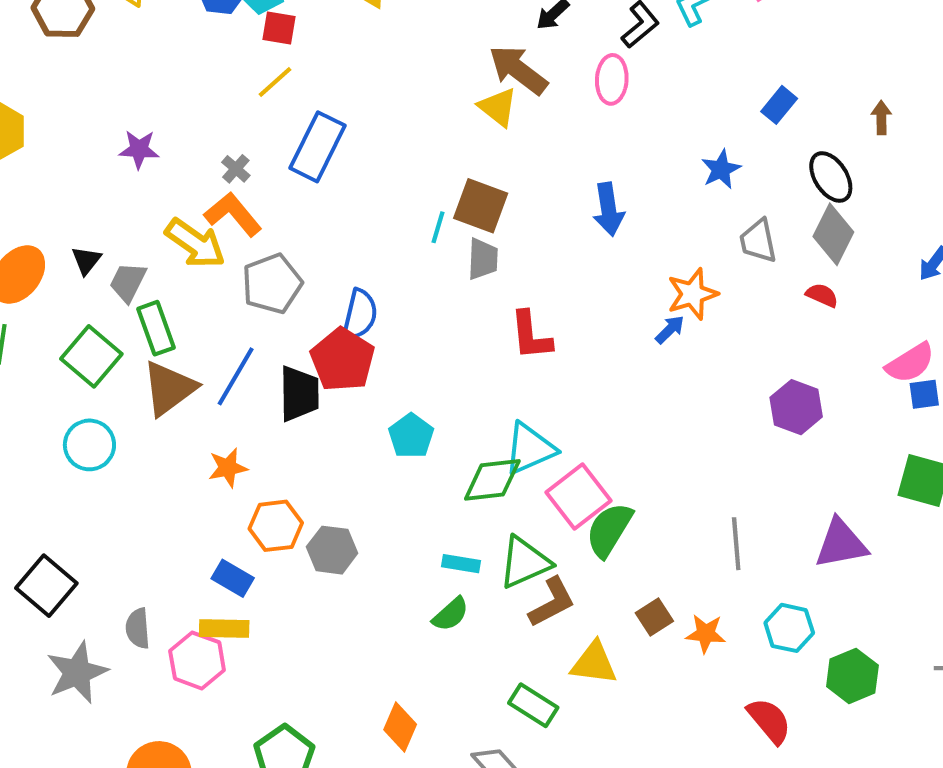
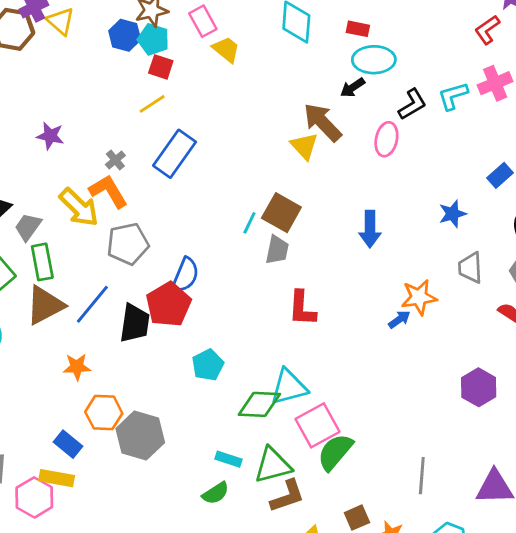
gray hexagon: (332, 550) -> (140, 436), size x1.4

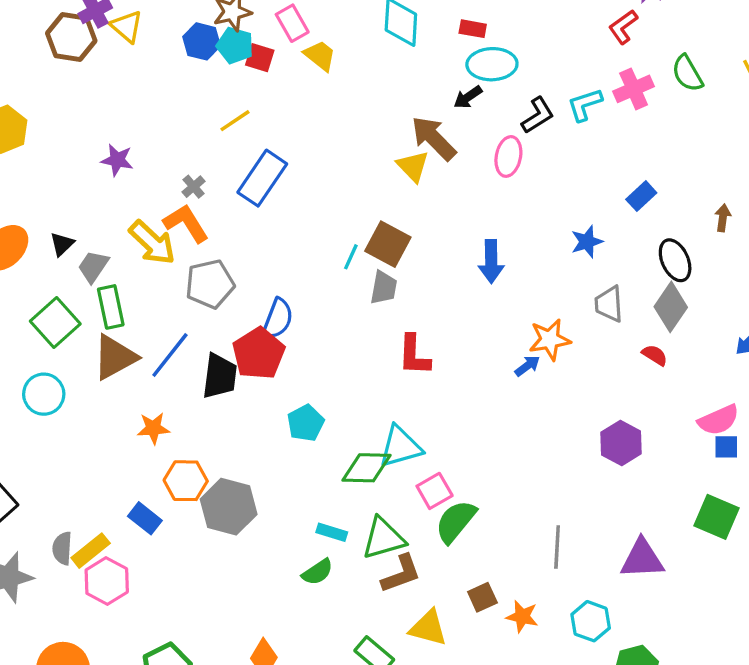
red square: (161, 67) -> (260, 58), moved
pink square: (317, 425) -> (435, 491), size x0.7
yellow rectangle: (57, 478) -> (91, 551), moved, turned -48

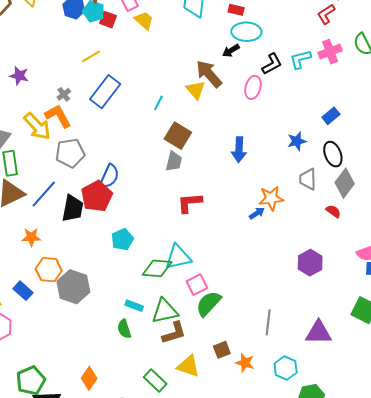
cyan line: (351, 257) -> (158, 103), moved
black ellipse: (675, 260) -> (333, 154), moved
red L-shape: (414, 355) -> (190, 203), turned 80
green semicircle: (317, 572) -> (124, 329), turned 102

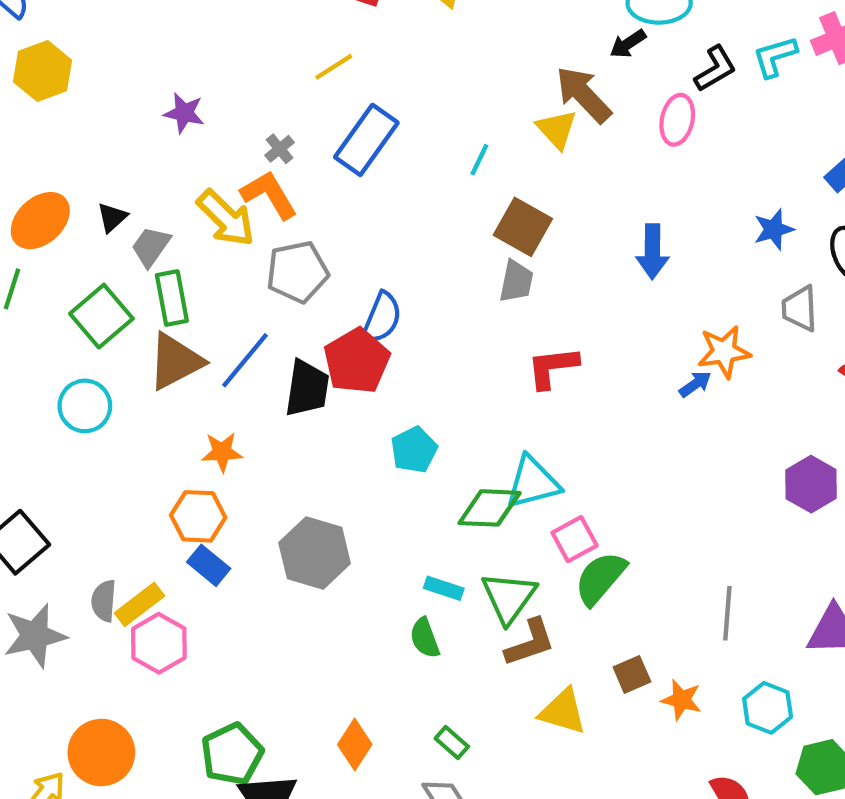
orange hexagon: (49, 270) -> (198, 516), moved
green triangle: (165, 311) -> (509, 597), turned -40
green rectangle: (155, 381) -> (452, 743), moved, size x0.7

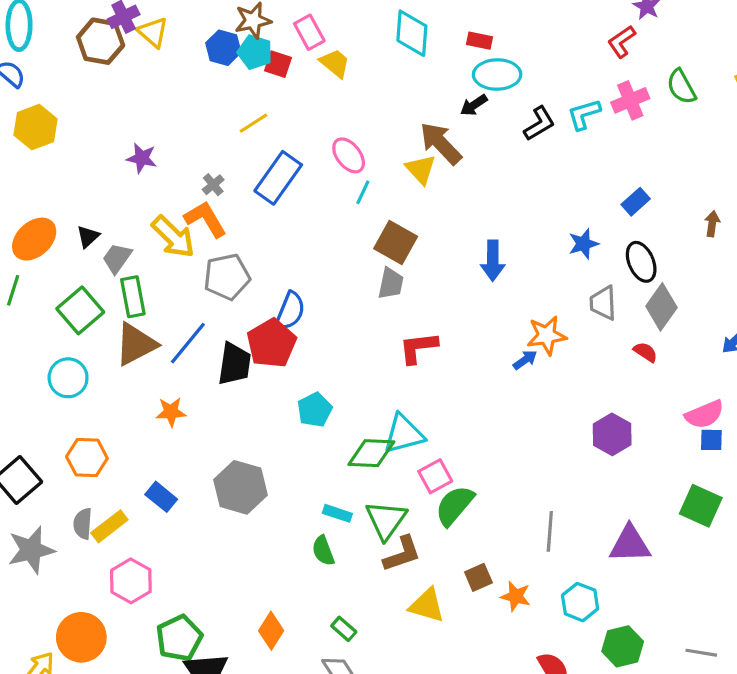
pink ellipse: (677, 120) -> (349, 155), moved, turned -51
orange hexagon: (198, 516) -> (87, 458), moved
pink hexagon: (159, 643) -> (131, 581), moved

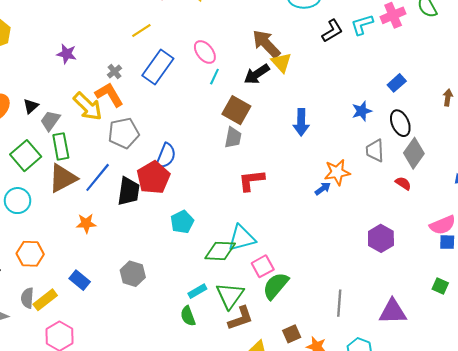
black arrow: (474, 105) -> (257, 74), moved, size x1.4
yellow triangle: (421, 169) -> (281, 62), moved
gray hexagon: (241, 487) -> (133, 274), size x0.7
green square: (701, 506) -> (440, 286), size x0.6
cyan rectangle: (337, 513) -> (197, 291), turned -48

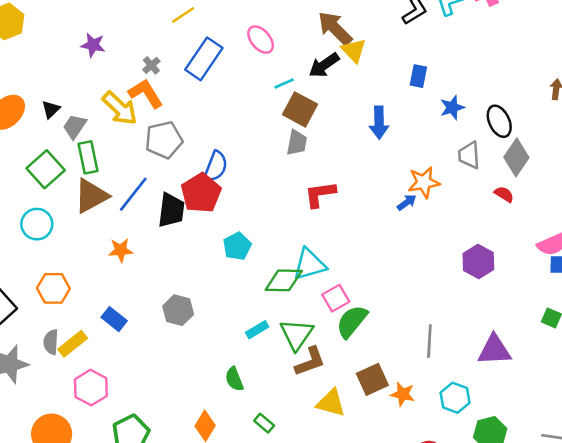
cyan line: (214, 77) -> (284, 84), moved, turned 42
blue rectangle: (397, 83) -> (418, 76), moved, turned -36
green semicircle: (188, 316) -> (234, 379), moved
brown square: (292, 334) -> (372, 379), size x1.4

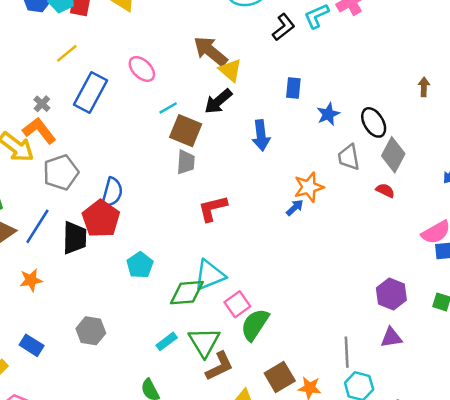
black arrow: (324, 65) -> (218, 101), moved
purple hexagon: (478, 261) -> (391, 294), moved
gray line: (429, 341) -> (347, 352), moved
purple triangle: (494, 350) -> (391, 338), size x0.7

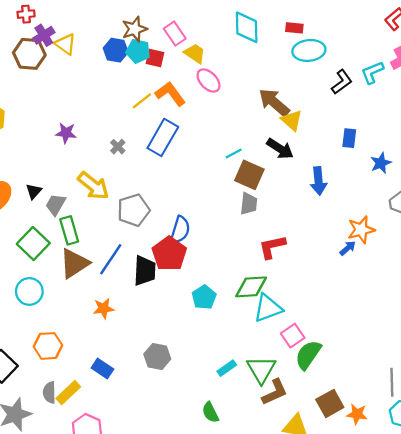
pink ellipse: (142, 69) -> (208, 80), moved
black arrow: (218, 101) -> (280, 149), turned -108
orange L-shape: (39, 131) -> (170, 94), moved
green diamond: (187, 293) -> (251, 287), moved

